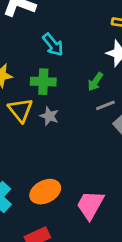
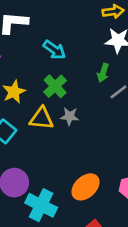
green cross: (43, 82) -> (55, 86), turned -30
yellow triangle: (20, 110) -> (41, 118), turned -30

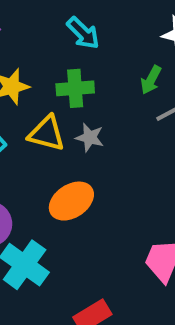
green cross: (55, 86) -> (75, 88), turned 30
orange ellipse: (85, 187) -> (71, 201), moved

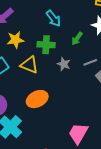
green arrow: (151, 80) -> (77, 39), moved
gray star: (90, 137) -> (64, 64), moved

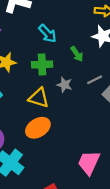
green arrow: (77, 39) -> (77, 54), turned -64
yellow triangle: (29, 65) -> (39, 98), moved

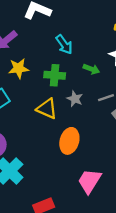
green arrow: (77, 54) -> (91, 69), turned -42
orange ellipse: (38, 128) -> (69, 141), moved, turned -50

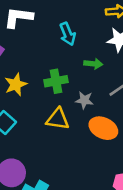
cyan arrow: (64, 44) -> (68, 34), moved, turned 30
orange ellipse: (69, 141) -> (103, 128), moved, turned -65

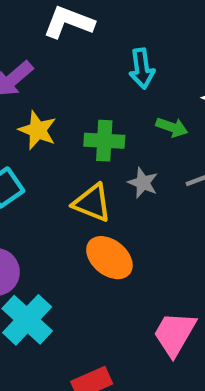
yellow star: (16, 85) -> (38, 130), turned 30
orange ellipse: (103, 128) -> (109, 258), moved

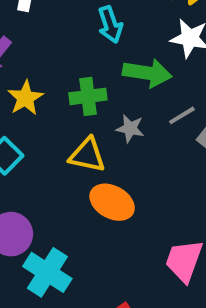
green arrow: (172, 127) -> (147, 73), size x1.6
yellow star: (38, 130) -> (25, 98), turned 30

